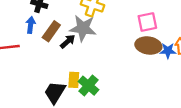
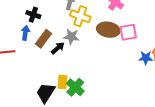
gray star: (83, 28) -> (71, 37), size x0.7
brown ellipse: (148, 46) -> (108, 30), moved

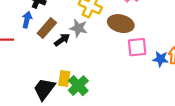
pink square: (128, 32) -> (137, 47), moved

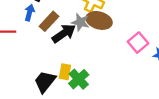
brown ellipse: (121, 24) -> (99, 20), moved
black arrow: (62, 40) -> (64, 33), size x1.5
pink square: (137, 47) -> (138, 43), turned -36

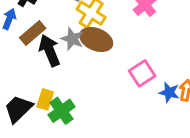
black arrow: (64, 33) -> (50, 51), turned -85

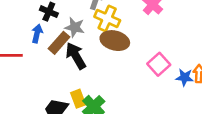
gray star: (72, 39) -> (75, 27), moved
yellow rectangle: (45, 99) -> (78, 99), turned -30

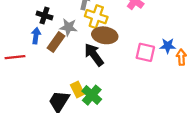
black arrow: (76, 56) -> (94, 55), moved
pink square: (159, 64) -> (145, 52), turned -30
blue star: (185, 77) -> (168, 46), moved

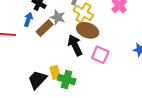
pink square: (145, 52) -> (100, 55), moved
green cross: (92, 95) -> (67, 80), turned -36

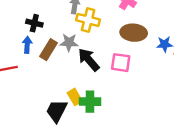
gray star: (58, 17) -> (69, 42), moved
brown ellipse: (88, 30) -> (134, 33), moved

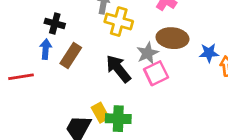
gray star: (69, 42) -> (147, 53), moved, turned -30
pink square: (121, 63) -> (156, 73), turned -36

